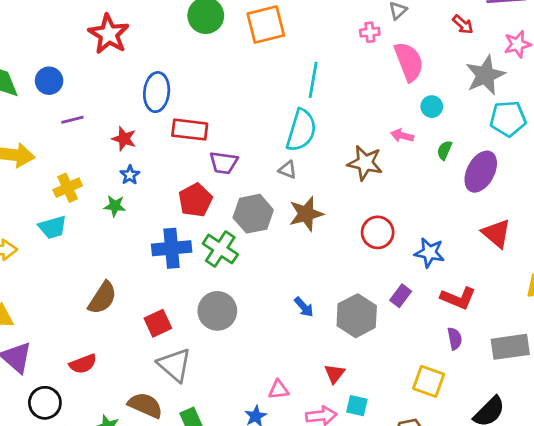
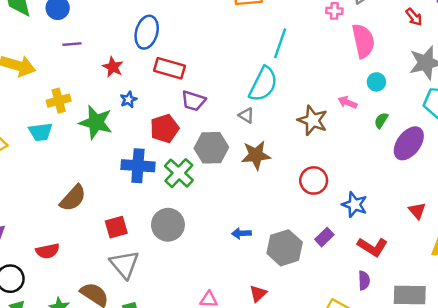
blue star: (130, 175) -> (128, 100), moved
green star: (115, 206) -> (96, 122), size x1.8
red triangle: (496, 233) -> (417, 211), moved, size x0.7
blue arrow: (304, 307) -> (241, 233), turned 120

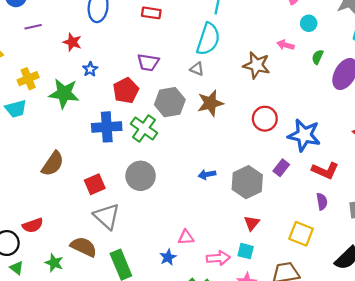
red rectangle: (169, 68) -> (151, 13), moved, size x0.7
blue star: (355, 205) -> (304, 135), size x1.4
red semicircle: (48, 251) -> (33, 225), moved
red triangle: (258, 294) -> (252, 223), moved

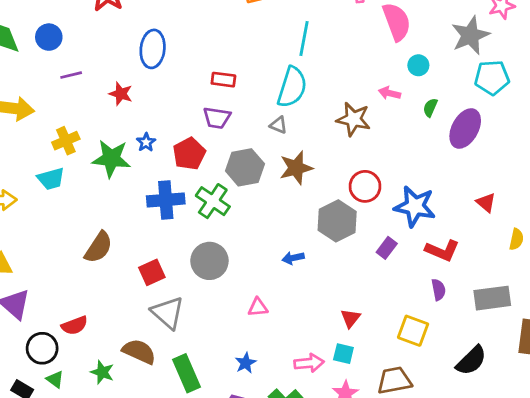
red rectangle: (151, 13) -> (223, 80), moved
blue star: (90, 69) -> (146, 142), moved
gray hexagon: (247, 182) -> (337, 221), moved
pink triangle: (186, 237) -> (258, 307), moved

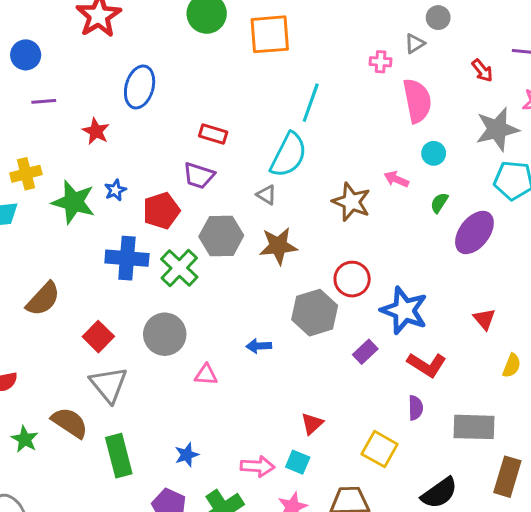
red square: (152, 272) -> (98, 337), turned -30
pink triangle: (258, 307) -> (206, 375), moved

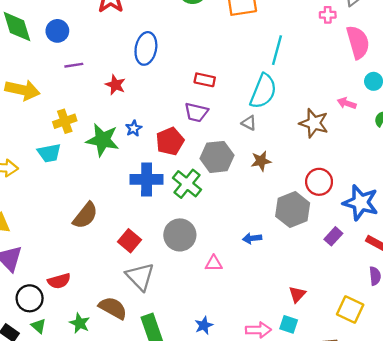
brown star: (278, 246) -> (261, 161), size x0.7

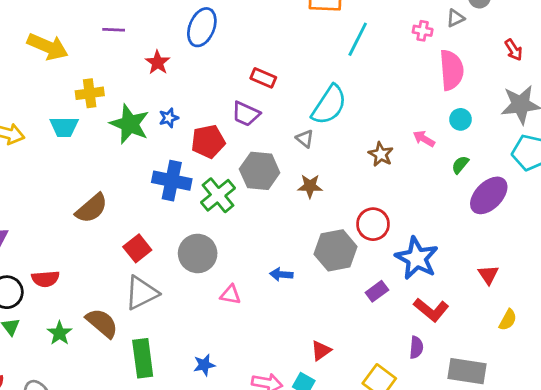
cyan line: (277, 50) -> (358, 39), moved
brown star: (314, 123) -> (381, 154), size x0.7
gray triangle: (140, 277) -> (141, 293), turned 36

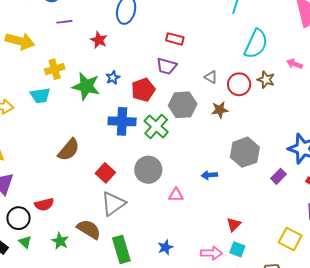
cyan semicircle: (329, 105) -> (256, 44), moved
red circle: (373, 224) -> (239, 84), moved
red triangle: (321, 351) -> (234, 224), moved

